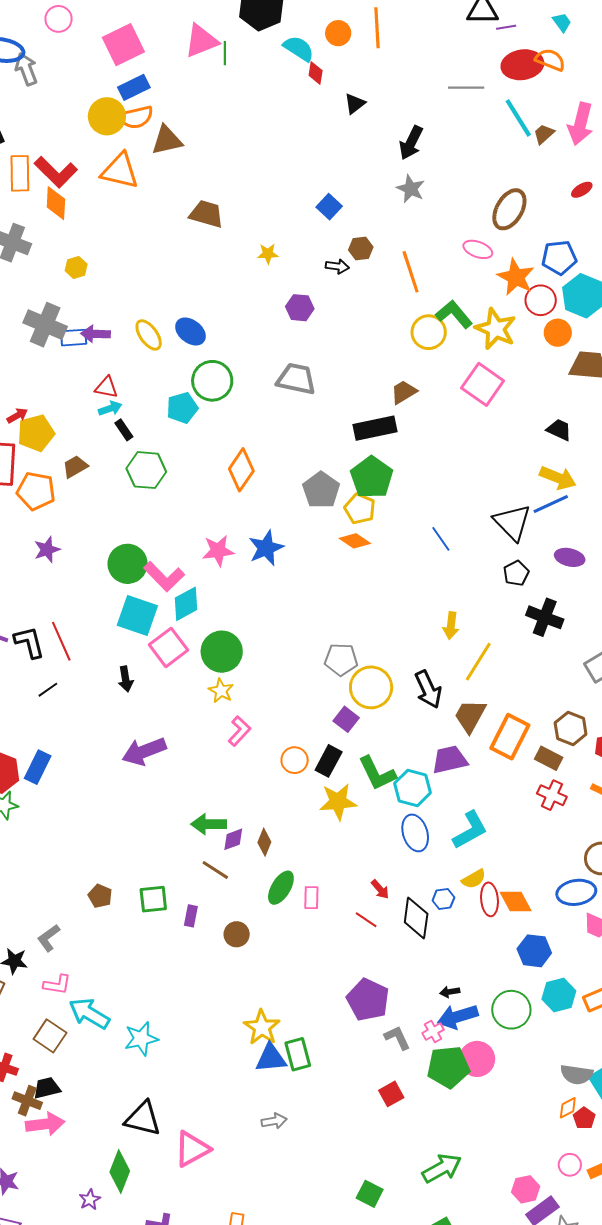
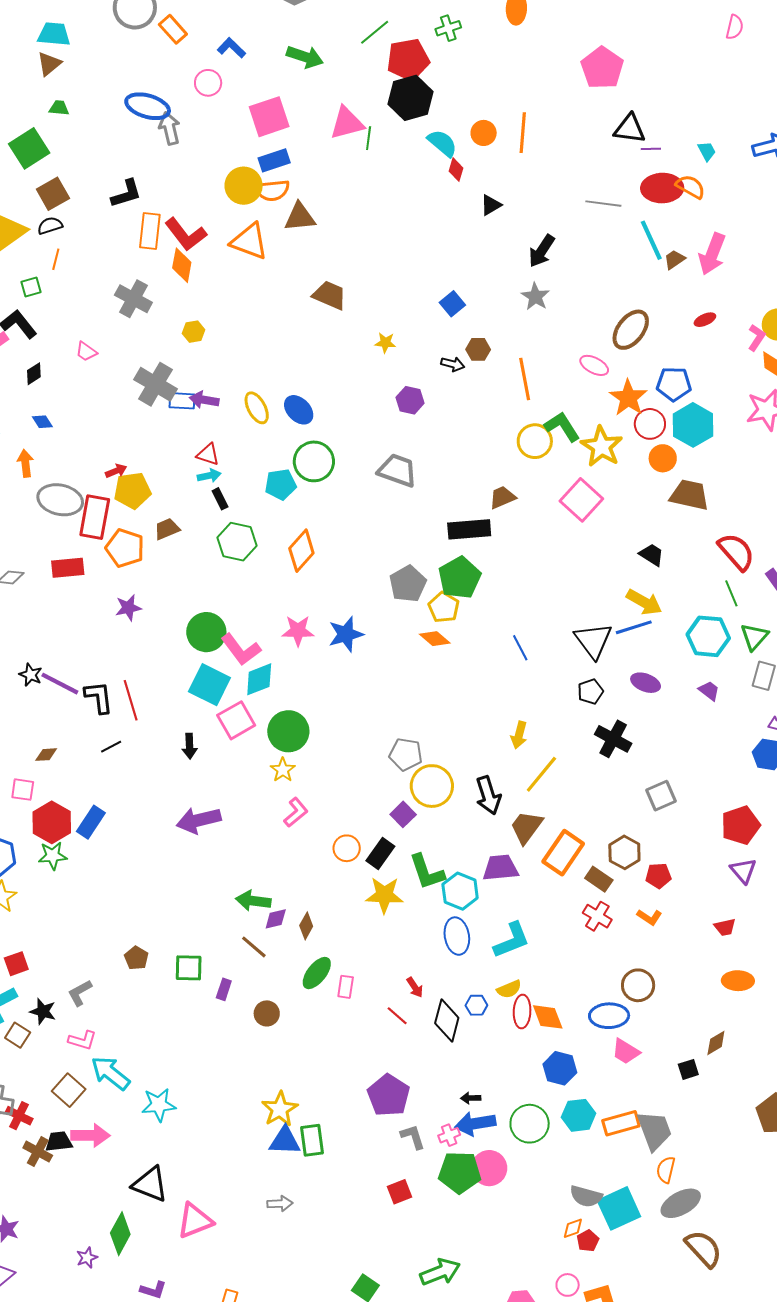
orange diamond: (241, 470) -> (301, 551), moved
pink arrow: (45, 1124) -> (90, 1135), moved

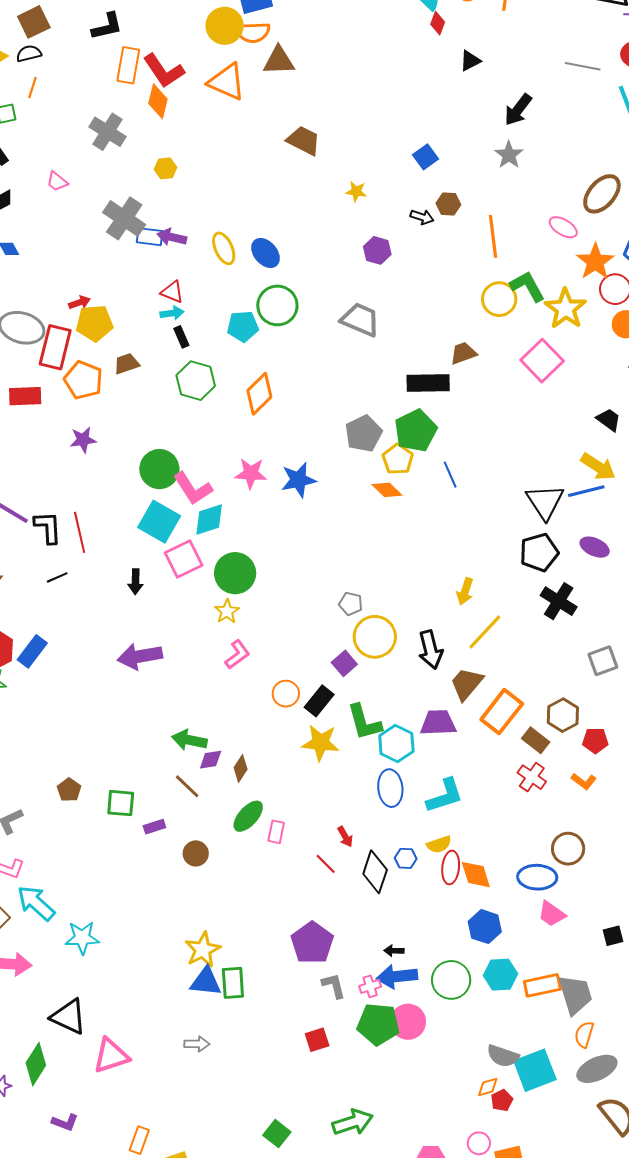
blue line: (520, 648) -> (450, 475), moved
black pentagon: (590, 692) -> (539, 552), size x1.5
gray pentagon: (406, 754) -> (351, 604), size x0.7
purple rectangle: (224, 989) -> (154, 827), turned 50

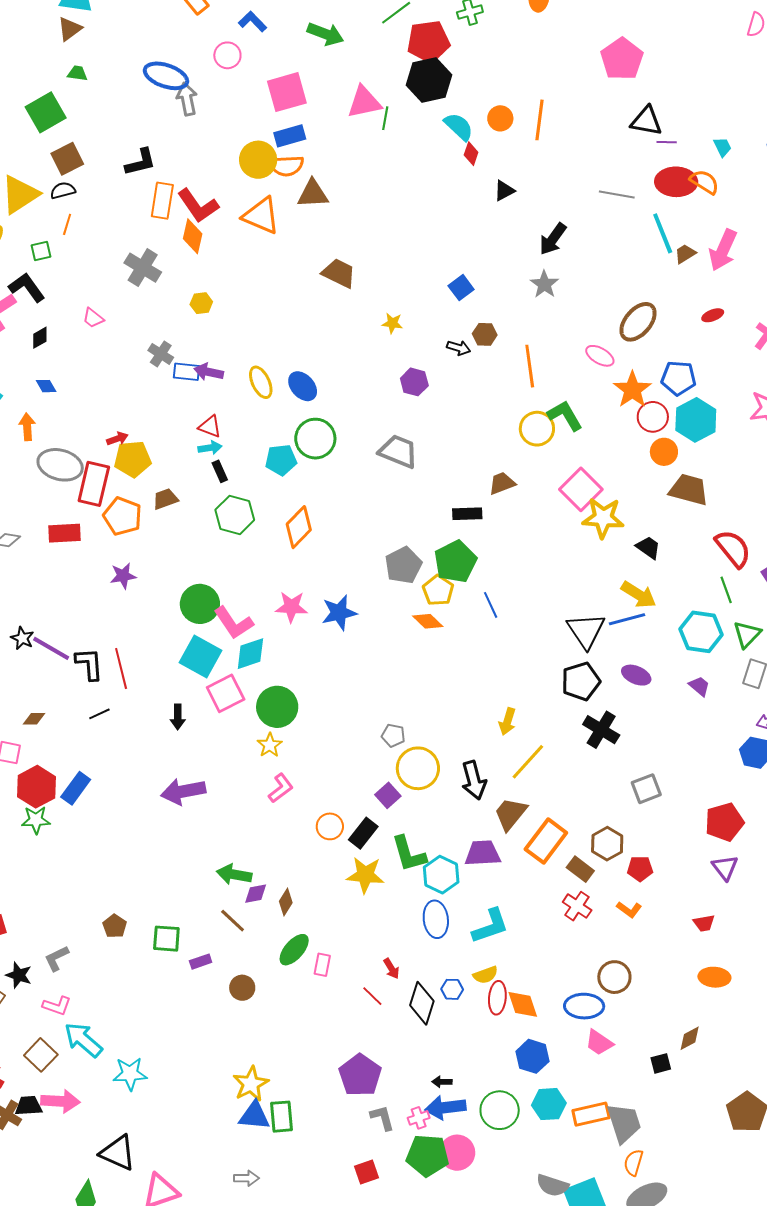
gray cross: (124, 218) -> (161, 354), size x0.6
yellow star: (566, 309) -> (603, 518), moved, turned -30
black rectangle: (428, 383) -> (467, 514), size x0.7

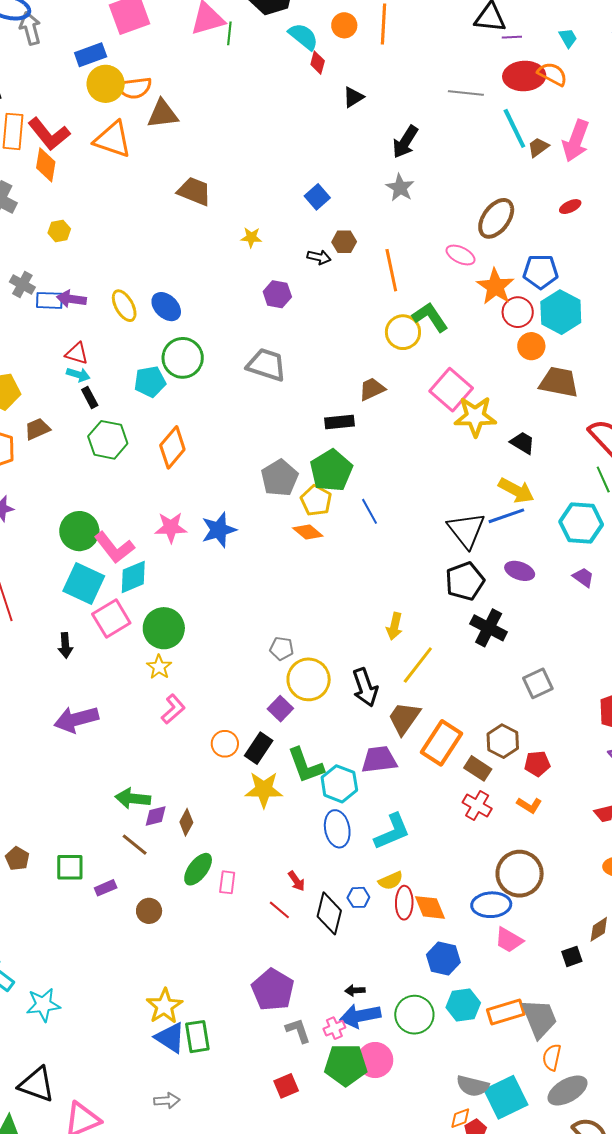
blue rectangle: (290, 136) -> (91, 55), moved
cyan arrow: (210, 448) -> (78, 375), turned 30
brown circle: (614, 977) -> (520, 874), size x1.4
blue triangle: (254, 1116) -> (170, 1038), turned 32

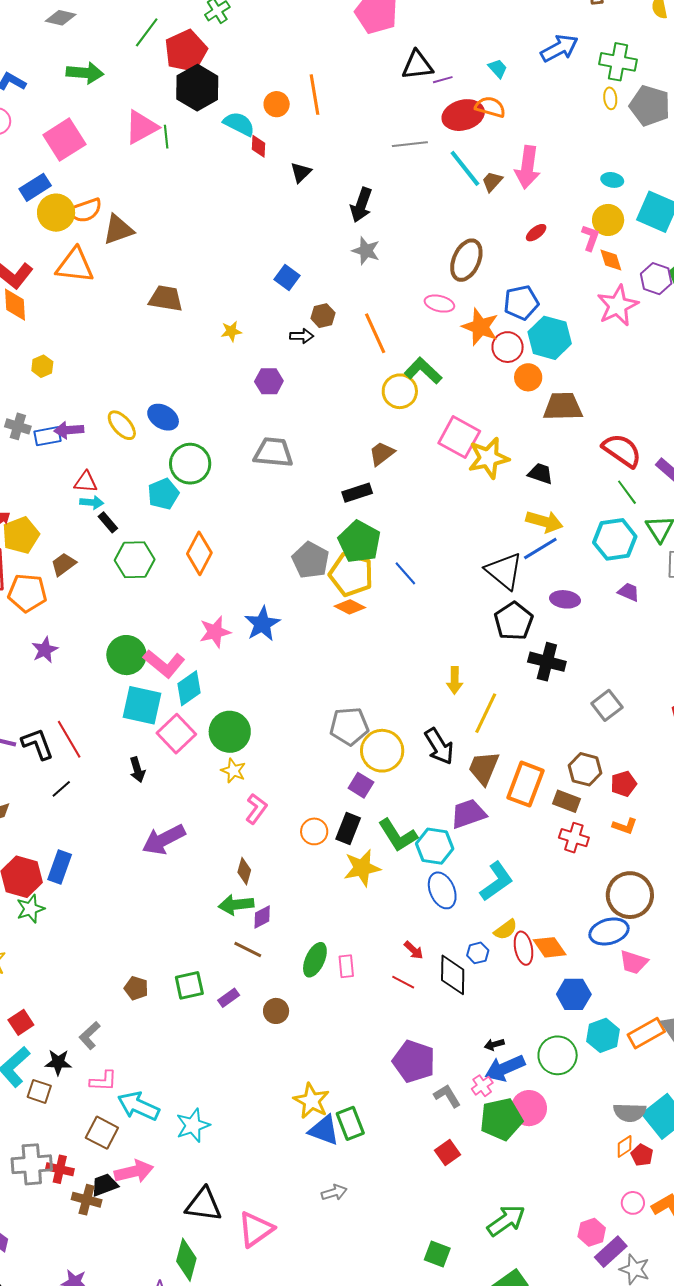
yellow pentagon: (316, 501) -> (351, 574), size x1.4
gray pentagon: (282, 648) -> (349, 726), size x1.6
brown diamond: (186, 822) -> (244, 871), moved

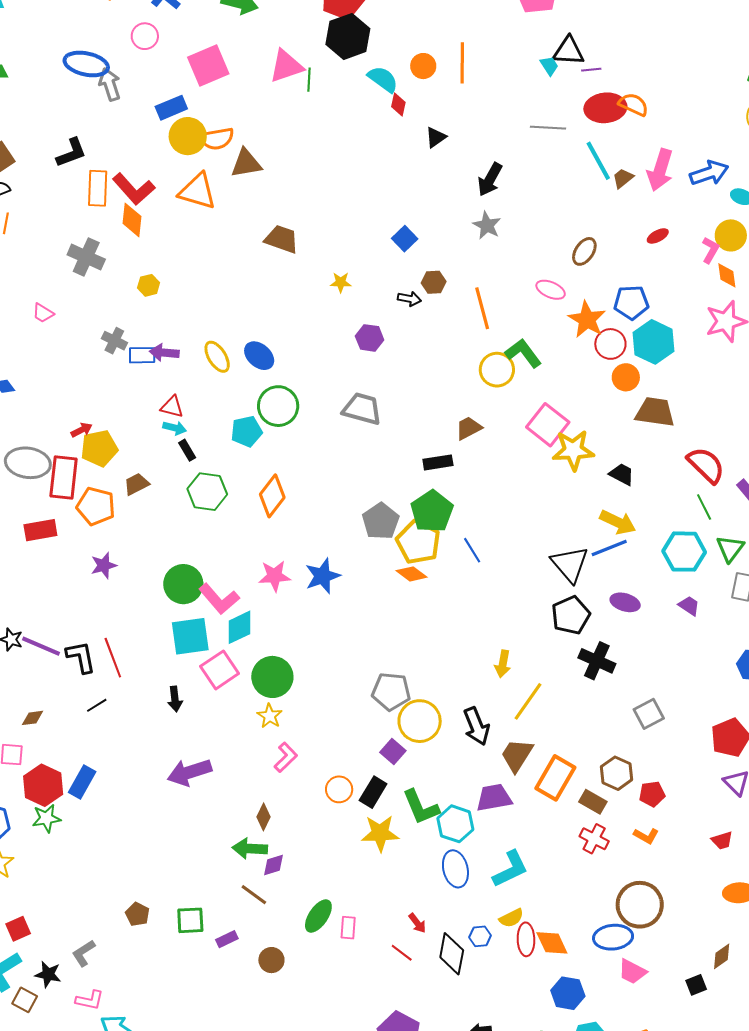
blue arrow: (559, 48) -> (709, 173), moved
cyan trapezoid: (498, 68) -> (549, 66), moved
brown ellipse: (466, 260) -> (584, 251), size x0.7
cyan square: (142, 705) -> (190, 636), turned -30

